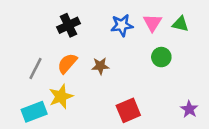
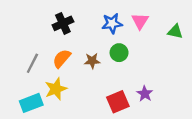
green triangle: (180, 24) -> (175, 32), moved
green circle: (161, 57) -> (119, 53), moved
purple star: (189, 109) -> (145, 94), moved

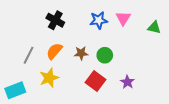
black cross: (63, 23) -> (55, 20), turned -36
green circle: (119, 53) -> (105, 55), moved
red square: (118, 102) -> (96, 81), moved, turned -30
cyan rectangle: (31, 103) -> (15, 90), moved

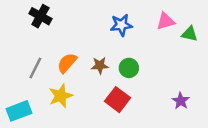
pink triangle: (123, 18) -> (166, 21), moved, turned 42
black cross: (55, 20) -> (40, 16), moved
purple star: (127, 82) -> (181, 101), moved

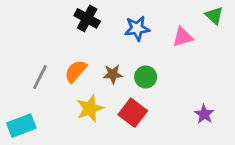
black cross: (40, 16) -> (87, 18), moved
pink triangle: (166, 21) -> (183, 37), moved
green triangle: (190, 34) -> (214, 16), moved, turned 30
yellow star: (61, 96) -> (90, 108), moved

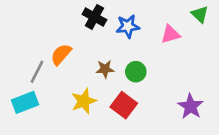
black cross: (87, 18) -> (94, 17), moved
orange semicircle: (76, 71) -> (61, 54), moved
purple star: (204, 114) -> (191, 106), size x1.4
cyan rectangle: (21, 126) -> (25, 102), moved

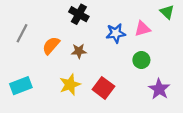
blue star: (128, 26) -> (116, 33), moved
brown star: (105, 69) -> (79, 51), moved
gray line: (37, 72) -> (22, 33), moved
green circle: (136, 72) -> (141, 60), moved

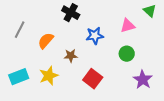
blue star: (116, 33) -> (95, 36), moved
brown star: (79, 51) -> (71, 56), moved
yellow star: (70, 85) -> (49, 76), moved

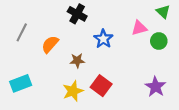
blue star: (95, 36) -> (103, 39), turned -30
green circle: (127, 54) -> (159, 41), moved
yellow star: (49, 76) -> (73, 91), moved

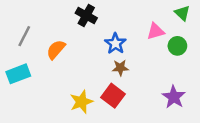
brown star: (77, 61) -> (120, 68), moved
cyan rectangle: (21, 83) -> (18, 74), moved

